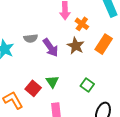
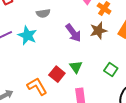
gray semicircle: (31, 38) -> (43, 13), moved
brown star: (76, 46) -> (98, 31), turned 30

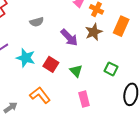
cyan star: (27, 35) -> (26, 58), moved
red square: (57, 74) -> (51, 64), moved

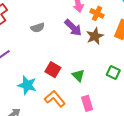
purple arrow: (69, 37) -> (73, 28), moved
cyan star: (26, 58) -> (27, 85), moved
orange L-shape: (40, 95) -> (55, 99), moved

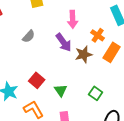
orange cross: (97, 13) -> (98, 35), moved
gray semicircle: (38, 28) -> (29, 36), turned -40

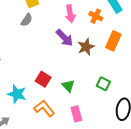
orange cross: (98, 35) -> (96, 16), moved
gray semicircle: (29, 36) -> (27, 20), moved

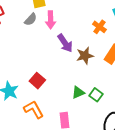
pink arrow: (70, 14) -> (51, 20), moved
green triangle: (68, 86) -> (78, 92), moved, turned 40

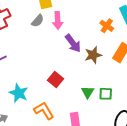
red square: (37, 81) -> (55, 79), moved
green triangle: (78, 92) -> (88, 92), turned -32
green square: (96, 95) -> (106, 94), turned -32

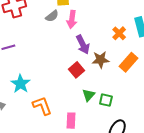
red square: (55, 79) -> (77, 70), moved

